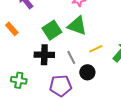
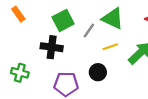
green triangle: (77, 26) -> (113, 19), moved
gray line: (71, 57) -> (89, 31), moved, turned 56

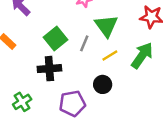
green triangle: (113, 19) -> (106, 26), turned 40
green cross: (20, 73) -> (22, 102), turned -36

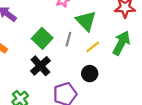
black cross: (49, 69) -> (40, 66), turned -30

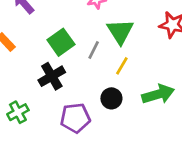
green arrow: (121, 43) -> (158, 94), moved, turned 35
yellow line: (93, 47) -> (122, 66), turned -32

